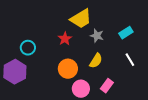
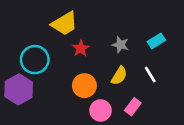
yellow trapezoid: (81, 19) -> (65, 24), moved
cyan circle: (28, 48) -> (35, 60), size x1.5
white line: (130, 60) -> (150, 74), moved

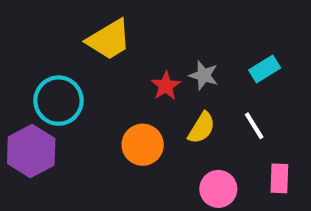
red star: (81, 48) -> (166, 86), moved
pink rectangle: (133, 107) -> (279, 178), moved, turned -35
pink circle: (101, 110) -> (218, 189), moved

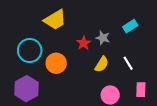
cyan rectangle: (265, 69) -> (130, 26), moved
orange circle: (143, 145) -> (56, 63), moved
purple hexagon: (31, 151) -> (26, 89), moved

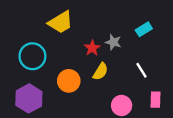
orange circle: (56, 63) -> (69, 81), moved
yellow semicircle: (102, 64) -> (100, 71), moved

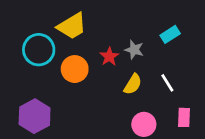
cyan circle: (32, 56) -> (39, 50), moved
yellow semicircle: (100, 71) -> (133, 84), moved
orange circle: (69, 81) -> (75, 69), moved

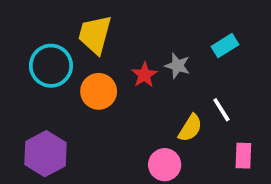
yellow trapezoid: (72, 26) -> (95, 35), turned 136
yellow semicircle: (133, 84) -> (190, 128), moved
pink circle: (144, 124) -> (165, 165), moved

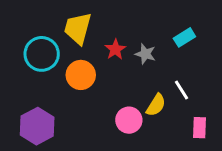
red star: (144, 75) -> (115, 49), moved
pink circle: (165, 165) -> (129, 120), moved

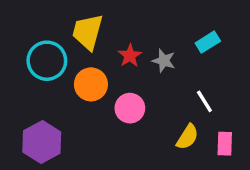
yellow semicircle: (156, 105) -> (187, 137), moved
pink circle: (129, 120) -> (130, 108), moved

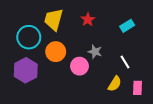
red star: (130, 56) -> (88, 20), moved
gray star: (164, 61) -> (95, 52), moved
purple hexagon: (42, 142) -> (26, 70), moved

